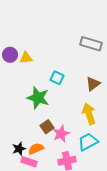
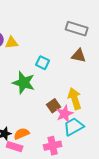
brown triangle: (93, 84) -> (79, 56), moved, turned 49
brown square: (47, 127) -> (54, 106), moved
pink star: (61, 134) -> (65, 114), moved

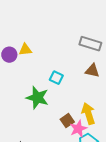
yellow triangle: (12, 43) -> (25, 50), moved

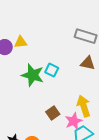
green star: (37, 98) -> (33, 75), moved
brown square: (67, 121) -> (53, 113), moved

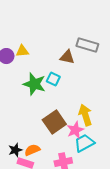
brown triangle: (88, 63) -> (67, 57), moved
brown square: (53, 113) -> (54, 122), size x1.6

